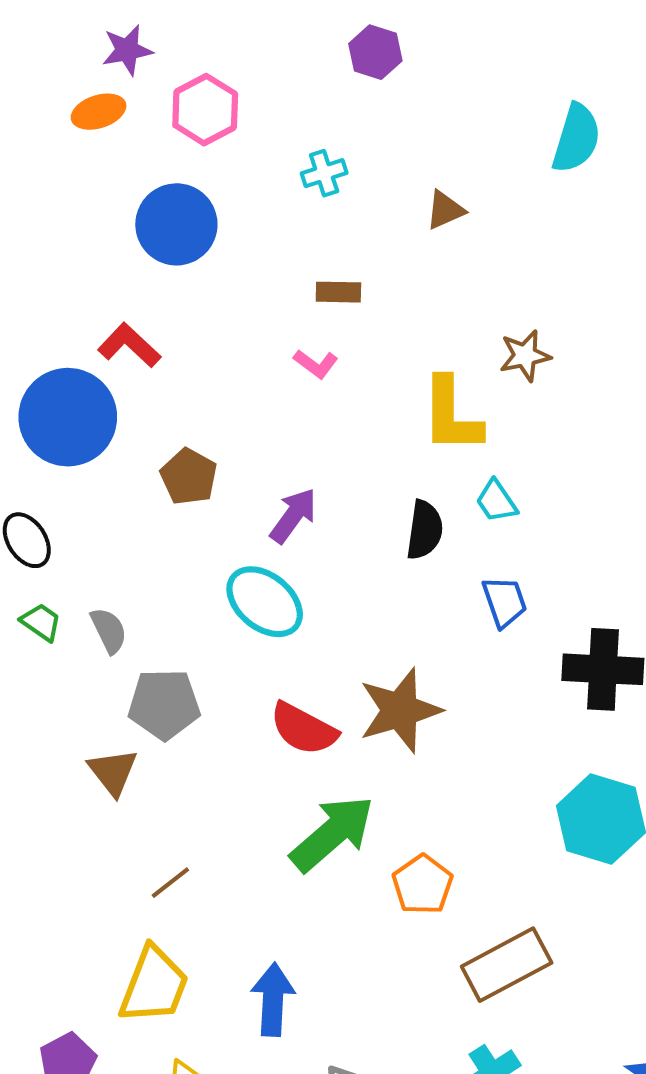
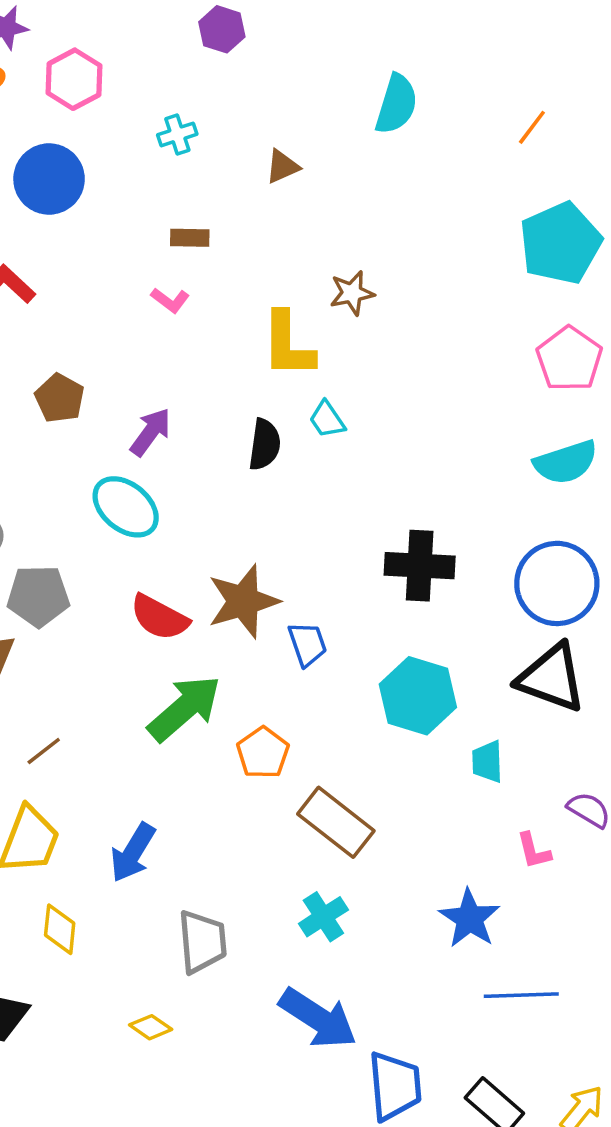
blue trapezoid: (505, 602) -> (307, 644), moved
brown rectangle: (507, 965) -> (336, 822), turned 66
blue arrow: (273, 999) -> (133, 853), turned -152

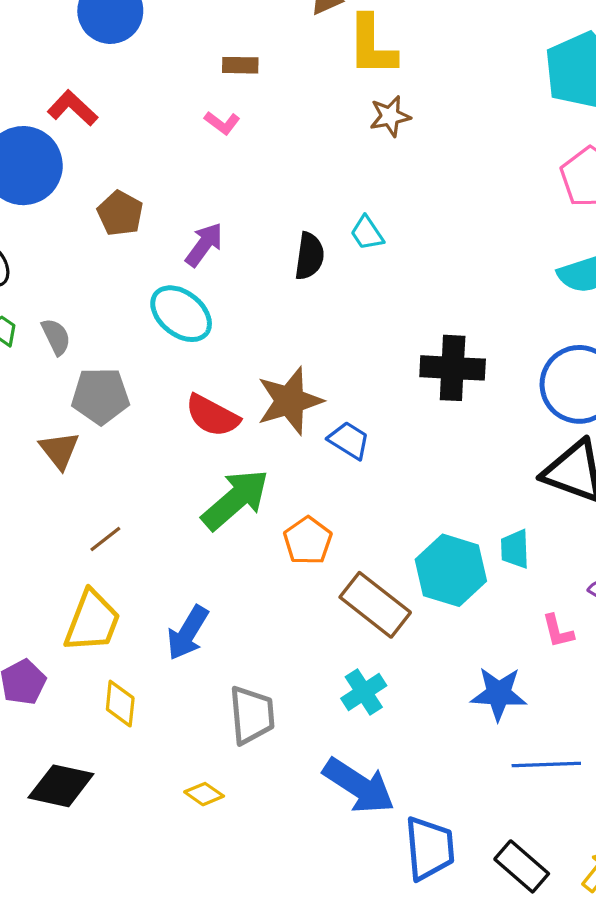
yellow L-shape: (288, 345) -> (372, 45), moved
blue trapezoid: (307, 644) -> (349, 440), turned -39
cyan hexagon: (418, 696) -> (451, 570), moved
blue star: (470, 918) -> (499, 694), turned -30

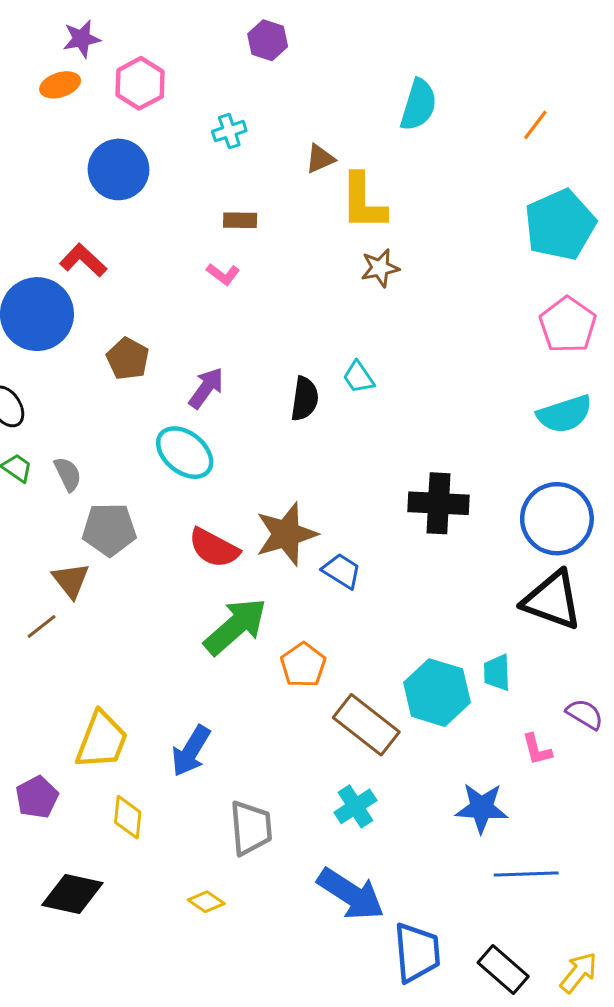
brown line: (105, 539) -> (42, 626), moved

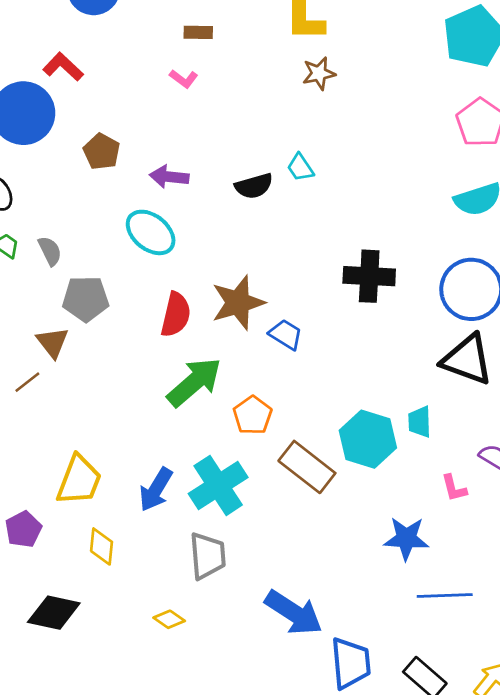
purple arrow: (206, 388) -> (169, 177), turned -120
black semicircle: (305, 399) -> (254, 186), turned 66
red semicircle: (214, 548) -> (176, 315), turned -105
cyan cross: (355, 806) -> (218, 485), moved, size x1.6

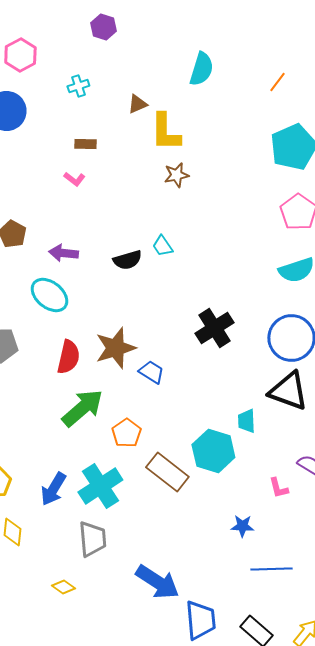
black cross: (369, 276) -> (214, 328), turned -36
cyan trapezoid: (420, 422) -> (246, 421), moved
blue star: (406, 538) -> (242, 526), size x0.7

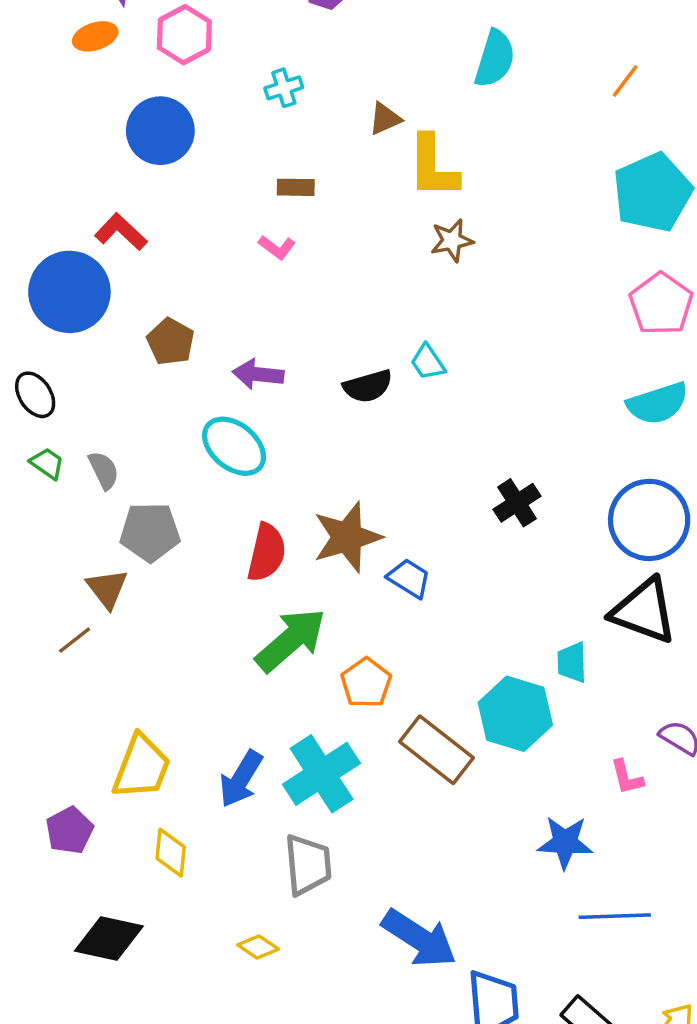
black cross: (214, 328) -> (517, 503), size x0.7
blue star: (242, 526) -> (565, 842), size x1.4

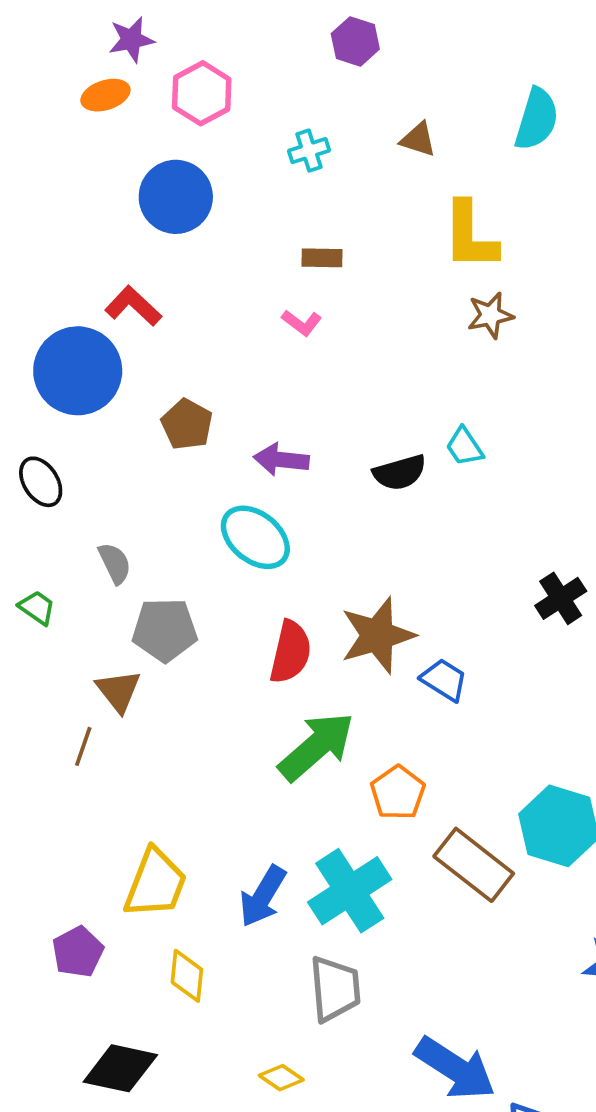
brown triangle: (385, 119) -> (418, 139), moved, turned 42
green trapezoid: (47, 463) -> (37, 608), moved
brown line: (75, 640) -> (83, 746), turned -33

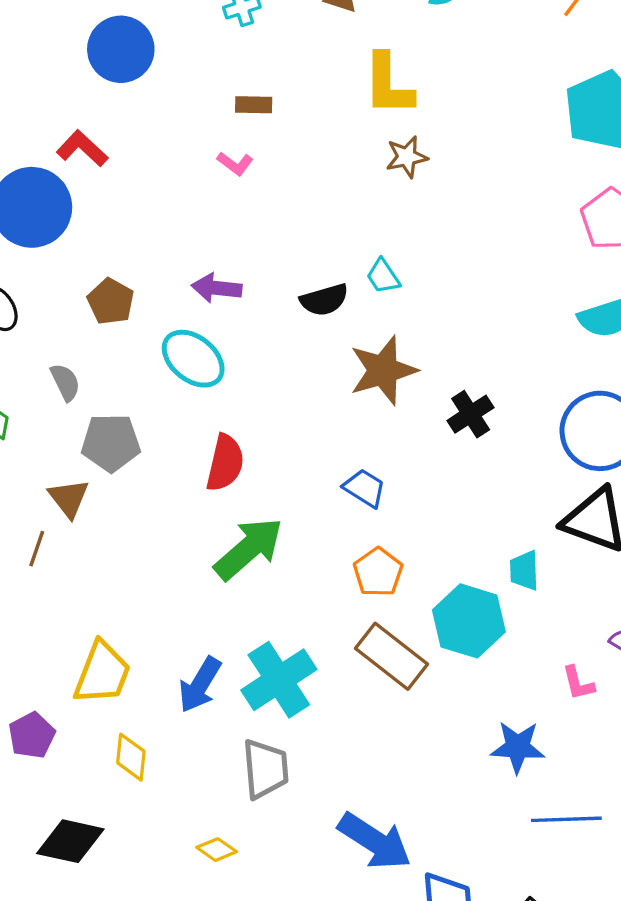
brown pentagon: (187, 424) -> (111, 301), moved
brown star: (377, 635) -> (383, 370), moved
orange pentagon: (398, 793) -> (378, 572), moved

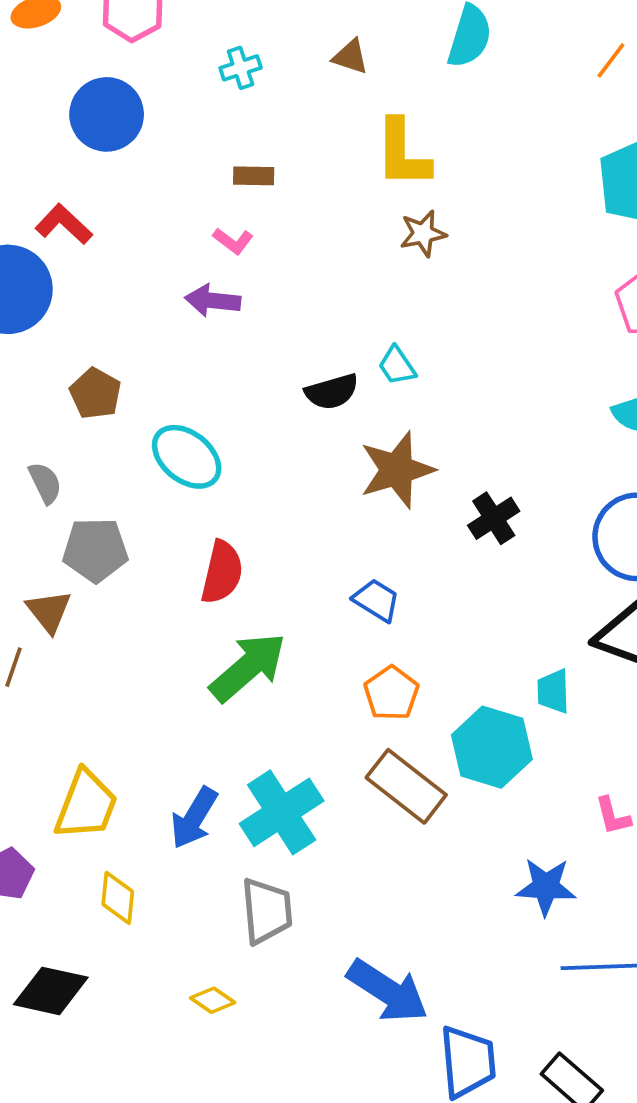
purple arrow: (217, 288) -> (213, 301), moved

